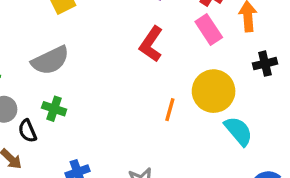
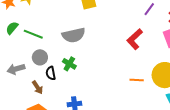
orange line: (170, 110) -> (137, 80), turned 64

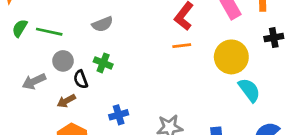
gray semicircle: (74, 35) -> (103, 24), size x0.7
orange line: (137, 80) -> (182, 46), moved
brown arrow: (37, 87) -> (66, 101), turned 104

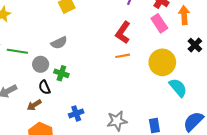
black cross: (274, 38) -> (195, 45), turned -32
gray circle: (63, 61) -> (41, 64), moved

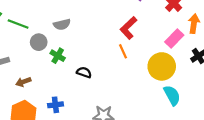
pink rectangle: (159, 23) -> (174, 38), moved, turned 66
orange line: (123, 56) -> (123, 51), turned 64
black semicircle: (44, 87) -> (84, 72), moved, turned 120
blue cross: (76, 113) -> (55, 105), moved

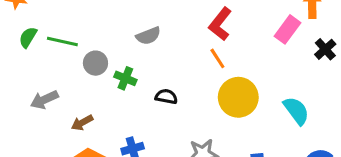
gray semicircle: (62, 24) -> (148, 36), moved
yellow circle: (162, 66) -> (238, 97), moved

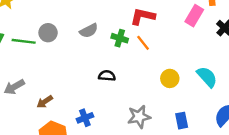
red L-shape: (220, 24) -> (143, 16), turned 70
gray circle: (95, 63) -> (48, 33), moved
green cross: (125, 78) -> (120, 38), moved
yellow circle: (238, 97) -> (170, 78), moved, size x0.6

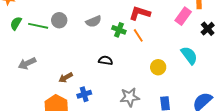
cyan semicircle: (207, 77) -> (189, 55), moved
brown arrow: (45, 102) -> (66, 78), moved

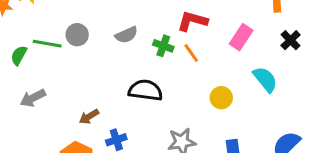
pink rectangle: (183, 16) -> (241, 37), moved
green semicircle: (16, 23) -> (19, 55), moved
black semicircle: (106, 60) -> (145, 90), size x1.6

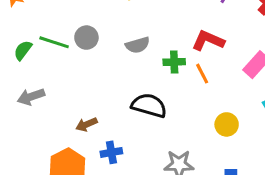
green cross: (163, 46) -> (174, 62), turned -30

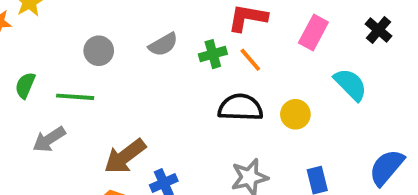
green line: (54, 42) -> (75, 97), moved
black semicircle: (149, 105) -> (240, 107), moved
brown arrow: (86, 124) -> (125, 156), size x1.6

